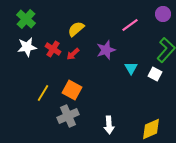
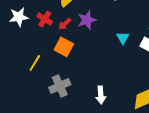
purple star: (106, 50) -> (87, 20), moved
orange square: (72, 90) -> (64, 47), moved

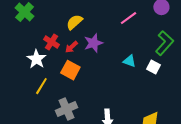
white star: (19, 17) -> (36, 59), moved, turned -30
cyan triangle: (123, 38) -> (129, 61), turned -40

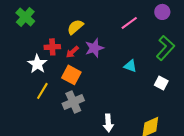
red cross: (51, 42) -> (52, 47), turned -35
white square: (153, 67) -> (161, 83), moved
gray cross: (66, 109) -> (73, 102), moved

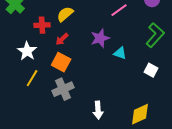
red cross: (52, 47) -> (42, 25), moved
purple star: (94, 48) -> (100, 38), moved

